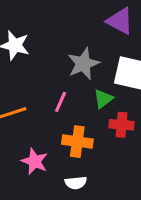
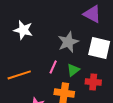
green triangle: (103, 99) -> (73, 70), moved

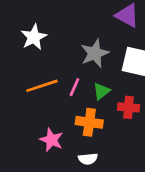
white star: (23, 30) -> (34, 37), turned 30
orange line: (19, 75) -> (42, 86), moved

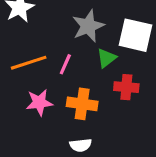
green triangle: (101, 91) -> (106, 58), moved
pink star: (51, 140) -> (39, 102), moved, turned -30

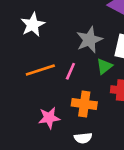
pink star: (39, 102) -> (49, 118), moved

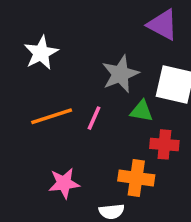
green triangle: (104, 66) -> (142, 111), turned 48
orange cross: (84, 104) -> (136, 178), moved

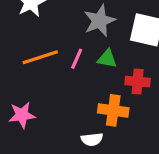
green triangle: (142, 111) -> (107, 59), moved
pink star: (64, 183) -> (22, 115), moved

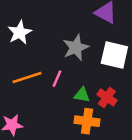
green triangle: (107, 59) -> (82, 95), moved
red cross: (138, 82) -> (107, 97), turned 30

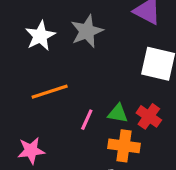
gray star: (76, 48) -> (87, 31), moved
pink line: (57, 79) -> (87, 120), moved

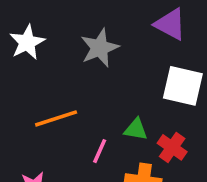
white star: (40, 36) -> (27, 42), moved
green triangle: (118, 113) -> (136, 129), moved

